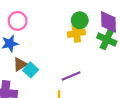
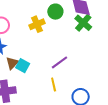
yellow cross: (76, 33) -> (37, 24), moved
green cross: (107, 39) -> (83, 23), turned 30

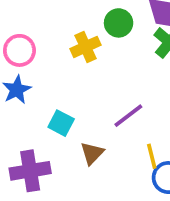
brown triangle: (12, 63) -> (92, 153), moved
yellow line: (54, 84) -> (152, 156), moved

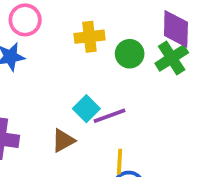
green circle: (119, 23) -> (130, 54), moved
cyan square: (61, 123) -> (86, 109), moved

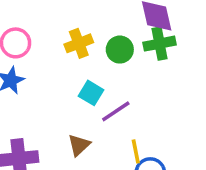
green cross: (172, 58) -> (160, 44), turned 36
cyan square: (86, 109) -> (91, 93), moved

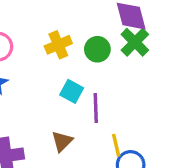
green cross: (160, 44) -> (135, 42), turned -32
purple line: (116, 111) -> (96, 108), turned -56

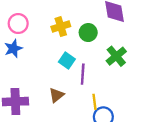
green cross: (135, 42) -> (116, 56), moved

